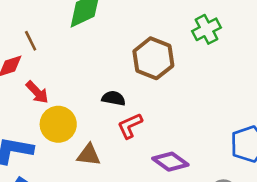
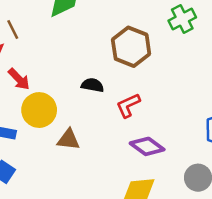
red L-shape: (130, 126) -> (128, 105), moved

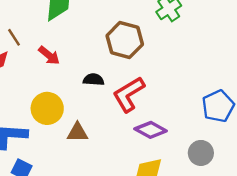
red arrow: (19, 79) -> (49, 55), moved
red L-shape: (128, 105) -> (129, 94), size x1.5

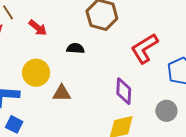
red L-shape: (129, 94) -> (144, 48), moved
purple diamond: (151, 130) -> (124, 91), turned 64

